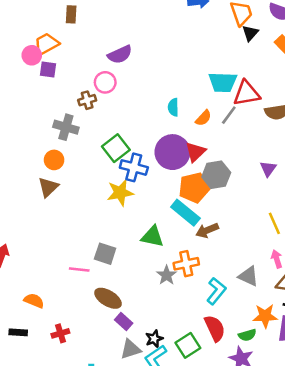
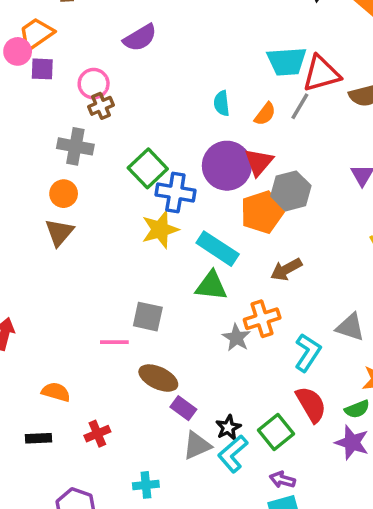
pink circle: (105, 82) -> (94, 84), moved
cyan rectangle: (185, 213) -> (218, 249), moved

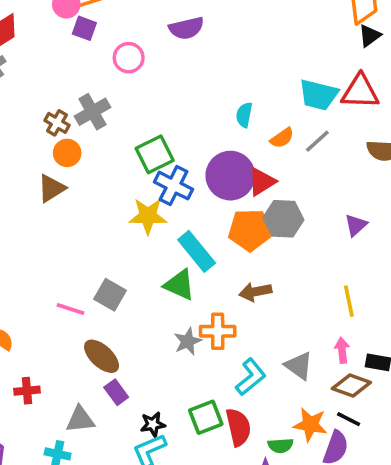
red triangle: (321, 74) -> (360, 92), moved
brown cross: (101, 106) -> (57, 123), moved, turned 35
gray cross: (75, 146) -> (93, 112), turned 32
green square: (276, 432) -> (206, 417), moved
gray triangle: (197, 446) -> (80, 419), moved

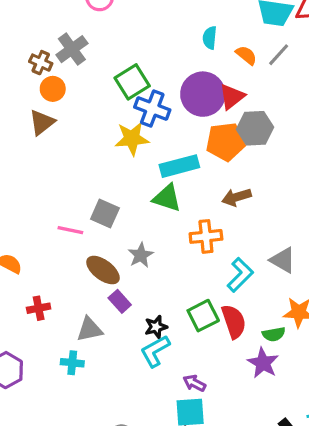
orange semicircle: (282, 138) -> (246, 55), turned -100
cyan rectangle: (197, 251) -> (179, 166), turned -60
gray star: (188, 341) -> (141, 255), moved

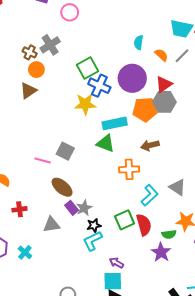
red triangle: (232, 97) -> (164, 84), moved
gray star: (141, 255) -> (84, 208), moved
cyan cross: (72, 363) -> (25, 252), moved, turned 32

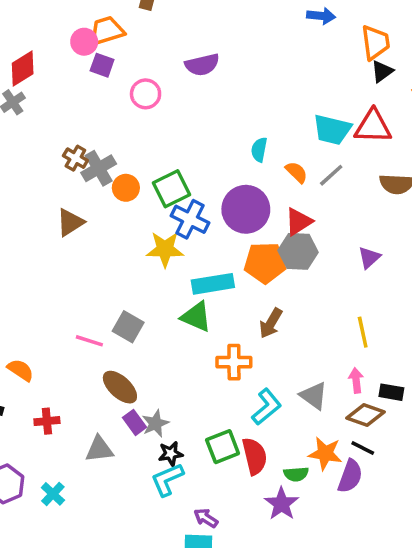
gray cross: (50, 45) -> (99, 168), moved
orange circle: (36, 70) -> (126, 188), moved
brown arrow: (150, 145) -> (271, 323), turned -48

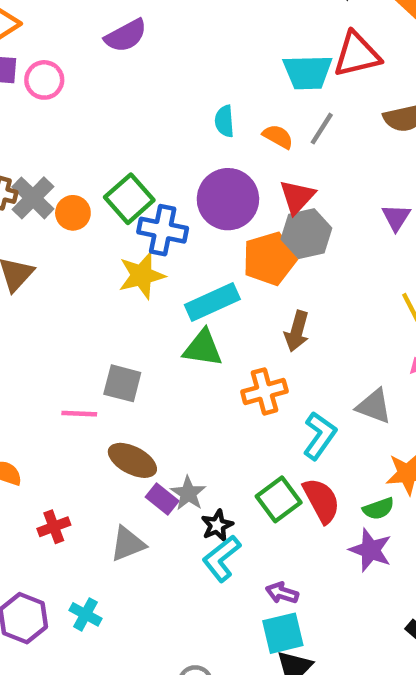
pink circle: (146, 94) -> (44, 80), moved

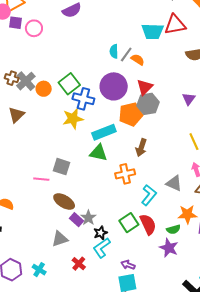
gray line: (322, 129) -> (126, 54), moved
red cross: (54, 527) -> (79, 264), moved, turned -32

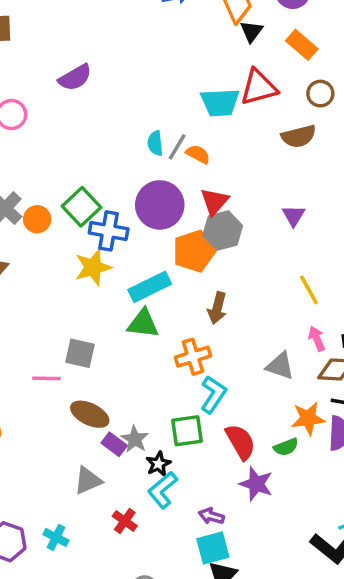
cyan L-shape: (149, 195) -> (213, 394), moved
green square: (129, 223) -> (187, 431), moved, turned 30
purple star: (169, 248) -> (256, 484), moved

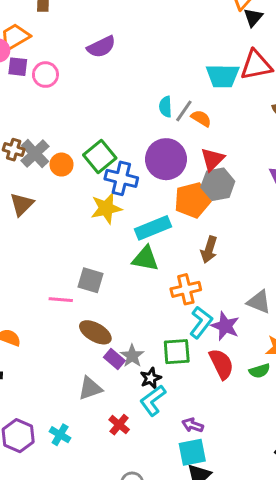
purple star: (256, 484) -> (225, 326), moved

